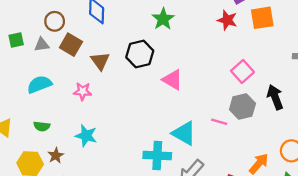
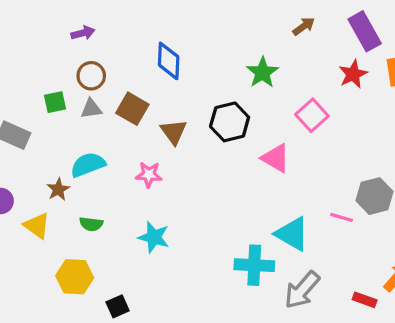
red star: (227, 20) -> (353, 74), turned 30
brown circle: (55, 21) -> (91, 76), moved
pink square: (242, 71) -> (312, 115), moved
brown star: (56, 155) -> (58, 189), moved

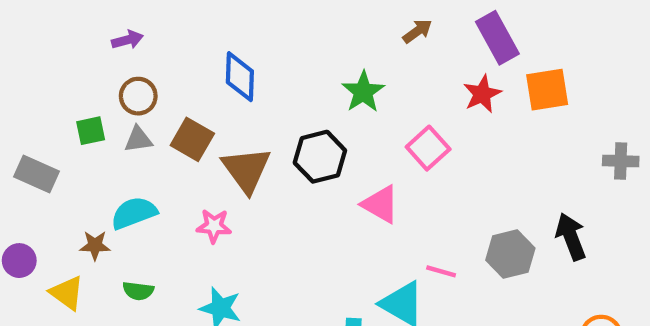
brown triangle: (174, 132) -> (246, 170), size x1.4
brown star: (58, 189) -> (95, 245), turned 30
pink line: (342, 217) -> (441, 271), moved

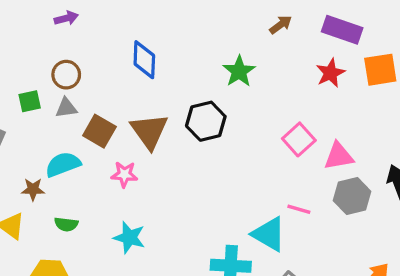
purple rectangle: (497, 38) -> (342, 30), turned -42
purple arrow: (127, 40) -> (66, 18), moved
brown square: (192, 139) -> (99, 131), moved
pink square: (428, 148) -> (299, 139), moved
pink triangle: (381, 204) -> (339, 156), moved, turned -40

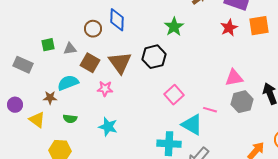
brown circle: (66, 75) -> (93, 29), moved
pink square: (299, 139) -> (174, 95), moved

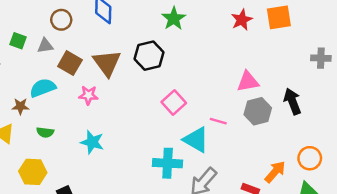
brown circle: (93, 29) -> (61, 20), moved
green square: (48, 45) -> (18, 41), turned 32

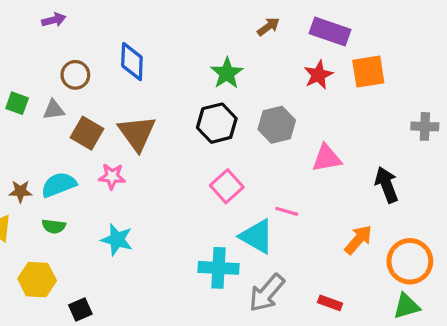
black hexagon: (149, 56) -> (217, 123), moved
cyan semicircle: (43, 88) -> (59, 185), moved
gray hexagon: (258, 111) -> (277, 125), moved
orange circle: (310, 158) -> (410, 261), size x1.4
orange arrow: (275, 172) -> (358, 240), moved

